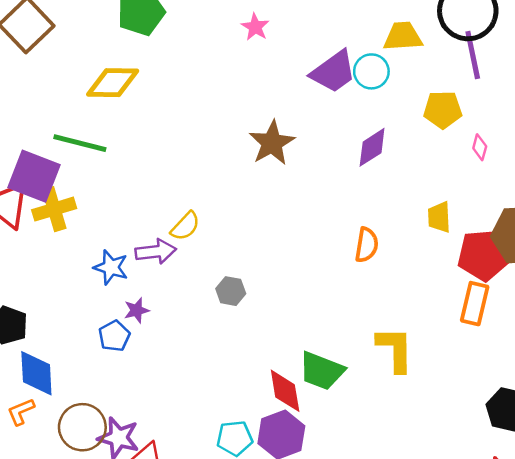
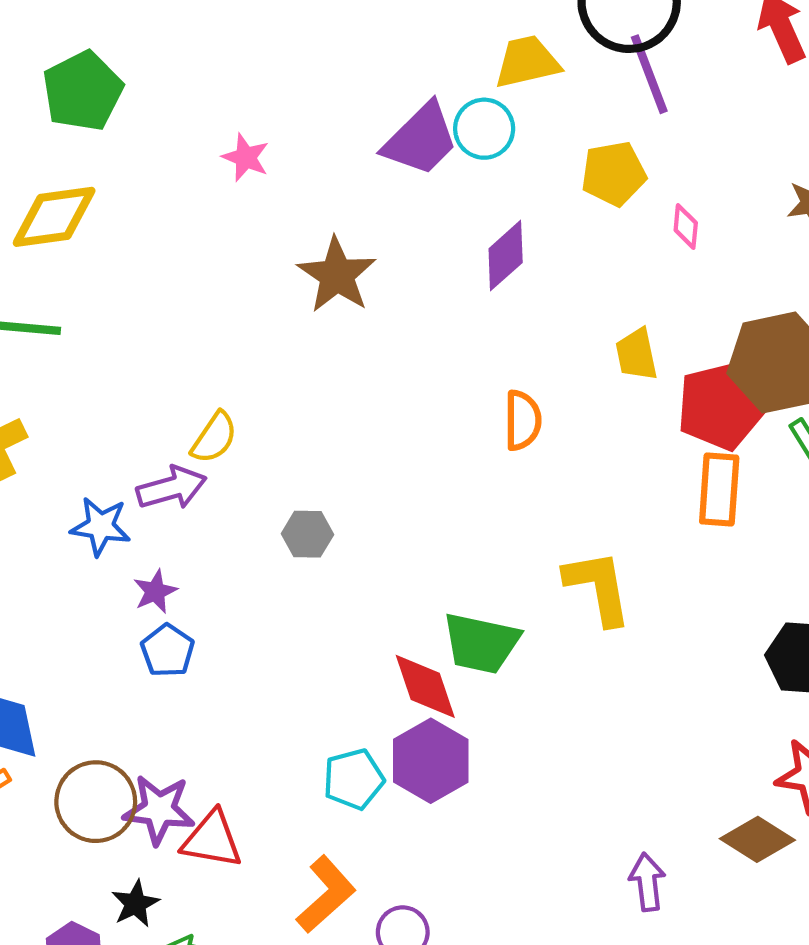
pink star: (255, 27) -> (246, 157), moved
blue pentagon: (114, 336) -> (168, 651), moved

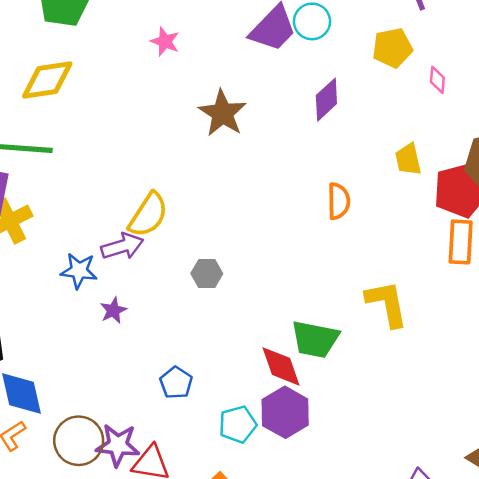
yellow semicircle: (214, 438) -> (148, 215), size x1.4
blue pentagon: (168, 651) -> (176, 383), moved

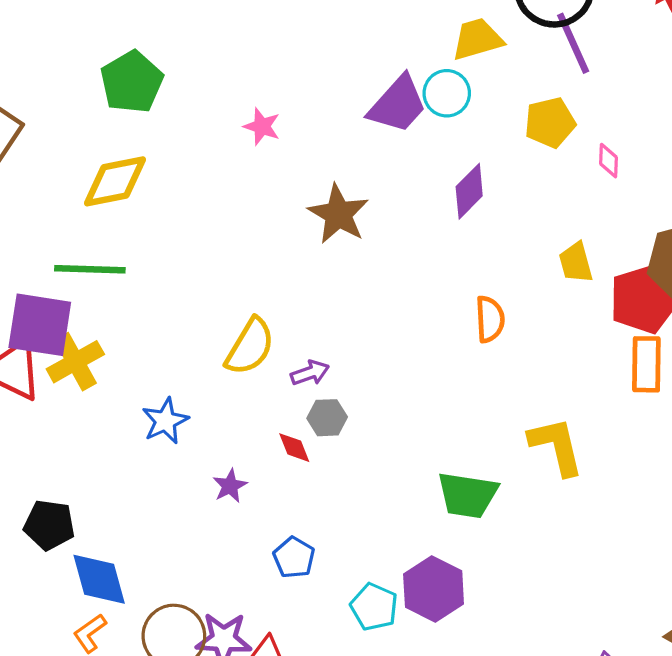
purple arrow: (122, 246) -> (310, 373), moved, size x0.7
blue star: (79, 271) -> (165, 421), turned -30
purple star: (113, 310) -> (230, 486), moved
red diamond: (281, 366) -> (294, 448), moved, size x0.6
cyan pentagon: (238, 424) -> (374, 607), turned -30

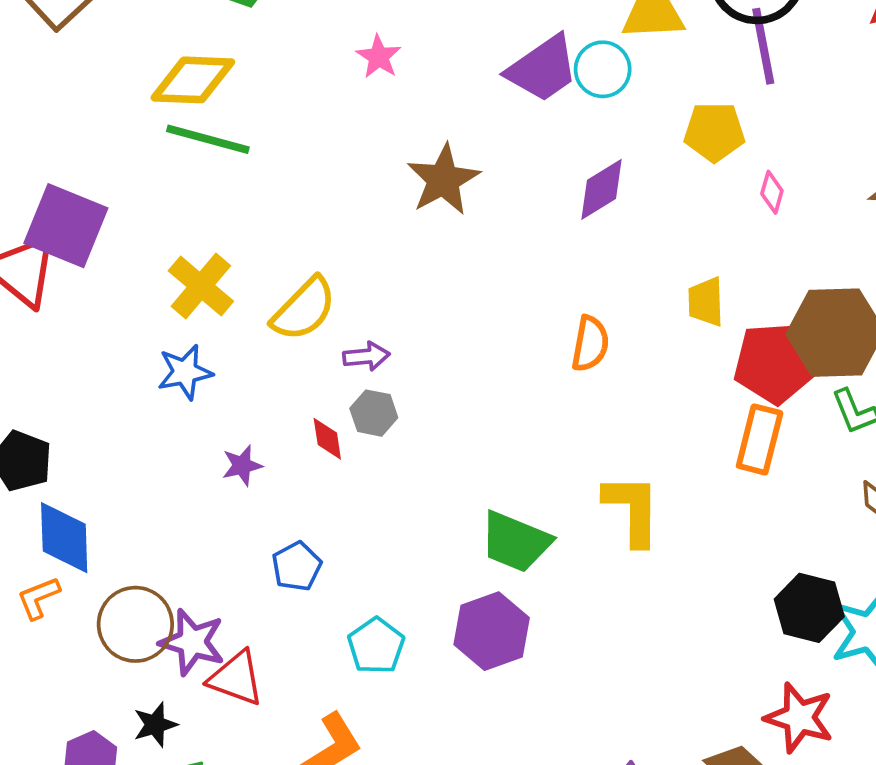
green line: (90, 269) -> (208, 139), moved
yellow cross: (75, 362) -> (201, 286), moved, turned -34
purple hexagon: (434, 589) -> (492, 631), moved

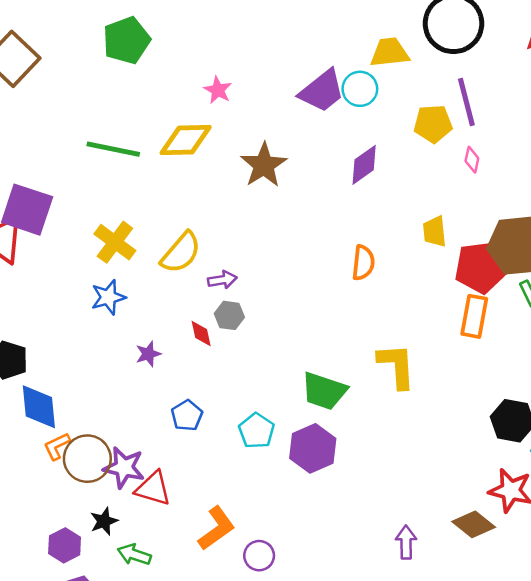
purple line: (763, 46) -> (466, 102), moved
yellow diamond: (193, 80) -> (186, 140), moved
orange L-shape: (38, 598) -> (57, 446), moved
cyan pentagon: (376, 646) -> (257, 431), moved

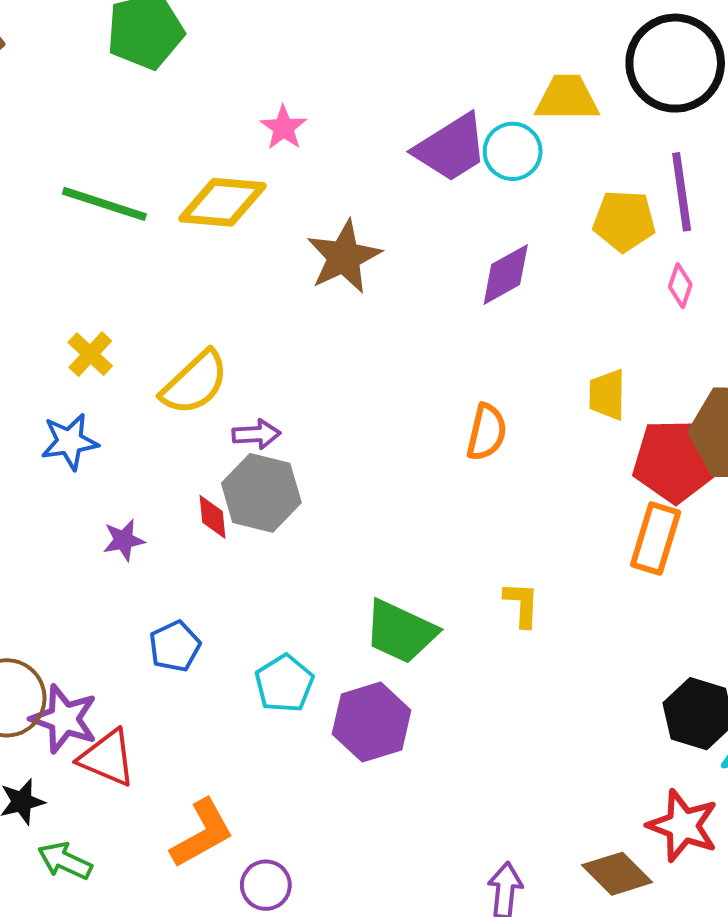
yellow cross: (115, 242) -> (90, 354), size x0.7
gray hexagon: (229, 315) -> (261, 493), size x1.6
yellow L-shape: (397, 366) -> (522, 604), size x0.6

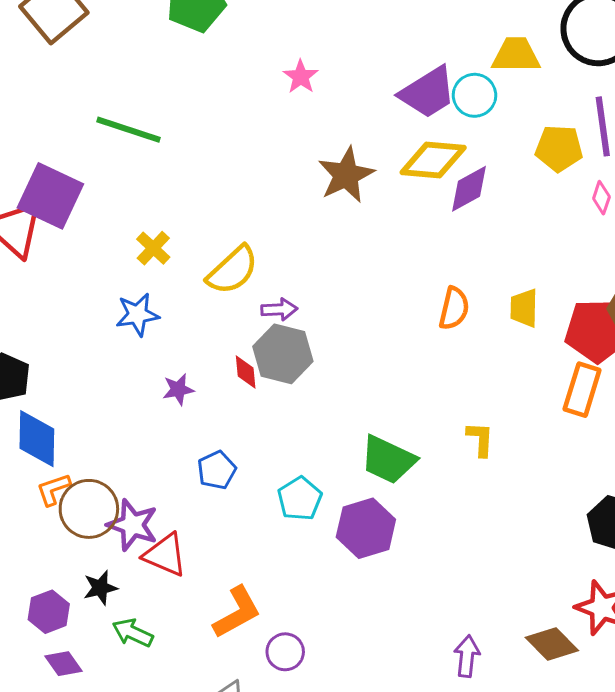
yellow diamond: (223, 202) -> (433, 160), moved
green line: (104, 204) -> (129, 130), moved
yellow trapezoid: (607, 395) -> (524, 308), moved

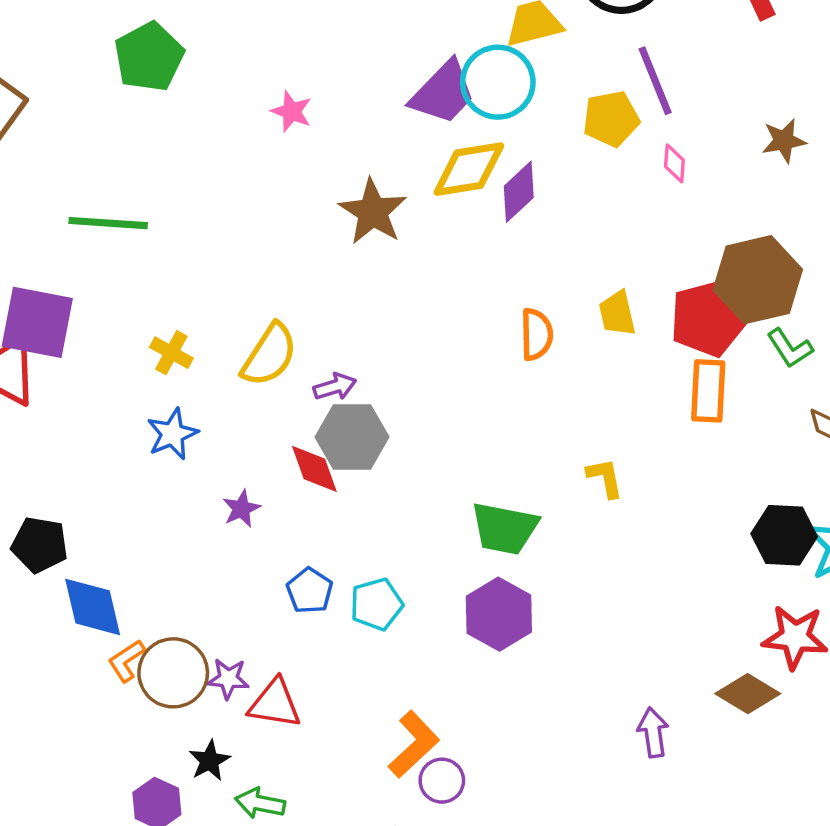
cyan circle: (474, 95) -> (498, 82), size x1.4
red diamond: (246, 372) -> (314, 469), size x1.4
cyan pentagon: (300, 499) -> (376, 604), moved, turned 30
purple star: (132, 525) -> (228, 679), size x0.7
orange L-shape: (237, 612) -> (414, 744), moved

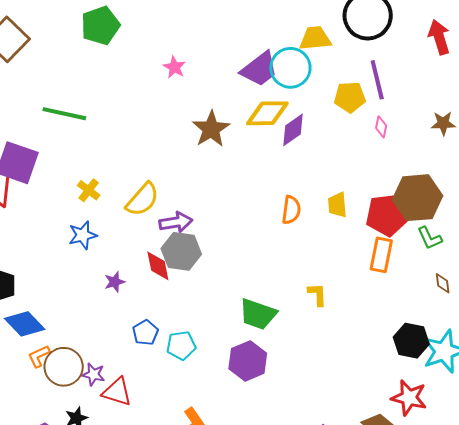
purple arrow: (335, 387) -> (176, 222), size x1.4
blue diamond: (93, 607) -> (25, 324), turned -39

